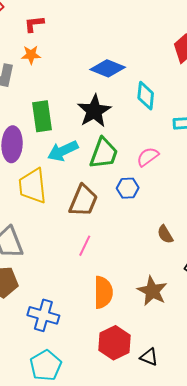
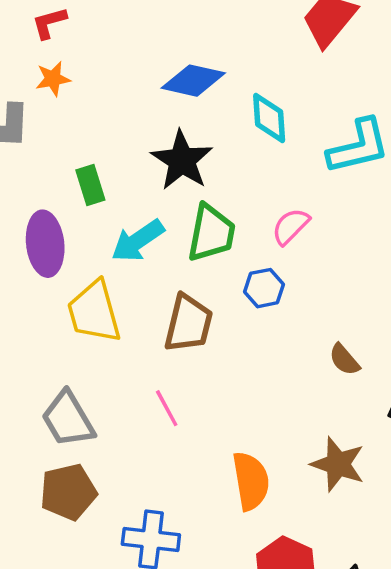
green rectangle: (42, 116) -> (90, 185), size x0.7
pink line: (85, 246) -> (167, 408), moved, turned -45

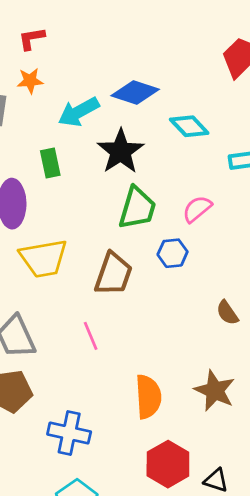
cyan diamond: (269, 118) -> (189, 126), turned -45
cyan arrow: (138, 241) -> (79, 112), moved
yellow trapezoid: (94, 312) -> (44, 258), turned -90

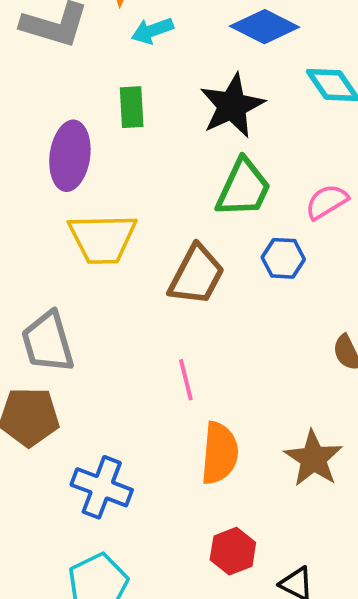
cyan arrow: (79, 112) -> (152, 31), moved, size x0.7
pink line: (91, 336) -> (186, 380), moved
red hexagon: (168, 464) -> (233, 551), size x0.7

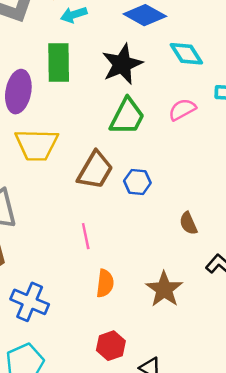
green rectangle: (132, 107) -> (59, 62), size x1.5
pink semicircle: (327, 202) -> (182, 109), moved
blue hexagon: (283, 258) -> (137, 182), moved
orange semicircle: (220, 453) -> (105, 283), size x0.7

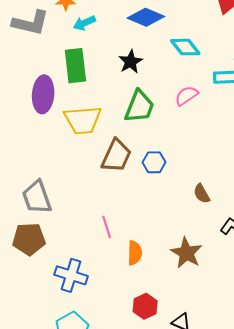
black star: (122, 64) -> (131, 62), size x0.7
yellow trapezoid: (37, 145) -> (83, 120), moved
pink line: (86, 236) -> (107, 227), moved

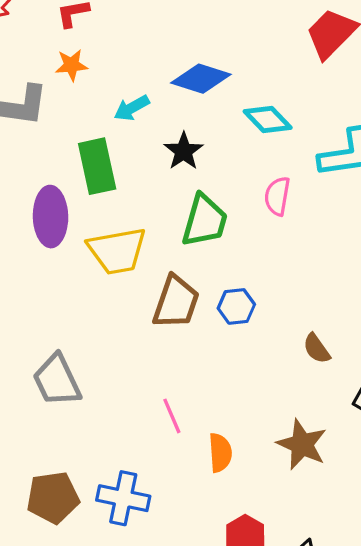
cyan arrow: (84, 23) -> (132, 108), moved
pink semicircle: (186, 96) -> (277, 196), turned -40
brown pentagon: (29, 239) -> (53, 498), moved

